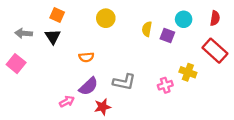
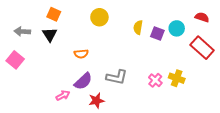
red semicircle: (215, 18) -> (202, 17), turned -80
cyan circle: (184, 19) -> (177, 28), moved
yellow cross: (188, 72) -> (177, 78), moved
pink cross: (165, 85) -> (155, 80), turned -32

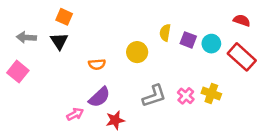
yellow circle: (99, 17) -> (137, 52), moved
cyan circle: (177, 28) -> (211, 44), moved
gray L-shape: (117, 77) -> (154, 96), moved, turned -30

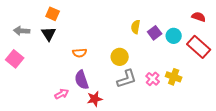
purple square: (188, 40) -> (155, 33), turned 32
yellow circle: (137, 52) -> (120, 57), moved
purple semicircle: (99, 97) -> (82, 80), turned 114

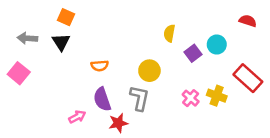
purple square: (155, 33) -> (193, 53), moved
red rectangle: (199, 47) -> (248, 78), moved
gray L-shape: (127, 79) -> (139, 98), moved, turned -60

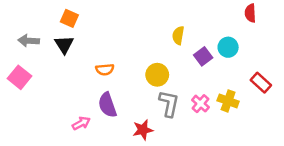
red semicircle: (248, 21) -> (250, 13), moved, turned -112
red rectangle: (248, 78) -> (261, 83), size x0.7
gray L-shape: (139, 98) -> (169, 104), moved
red star: (118, 123) -> (143, 130), moved

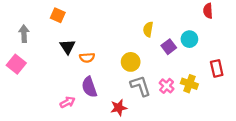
gray arrow: (29, 41) -> (24, 34), turned 84
black triangle: (64, 45) -> (67, 47), moved
red rectangle: (261, 83) -> (217, 68), turned 35
gray L-shape: (169, 104) -> (140, 86), turned -30

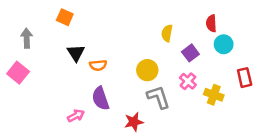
red semicircle: (208, 11) -> (211, 23), moved
cyan circle: (189, 39) -> (224, 44), moved
pink cross: (167, 86) -> (188, 81), moved

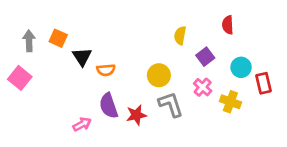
orange square: (65, 17) -> (58, 38), moved
cyan circle: (224, 44) -> (241, 67), moved
red star: (134, 122) -> (136, 115), moved

